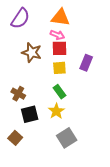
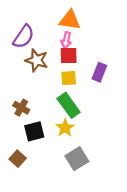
purple semicircle: (20, 19) -> (24, 37), moved
pink arrow: (57, 35) -> (66, 40), turned 80
green rectangle: (59, 92) -> (69, 105), size x1.5

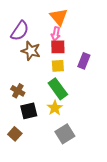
orange triangle: (70, 20) -> (59, 17), turned 42

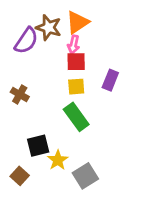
orange triangle: (59, 17) -> (77, 22), turned 36
brown star: (31, 51) -> (49, 28), moved
brown cross: (18, 91) -> (20, 94), moved
yellow star: (55, 108) -> (58, 160), moved

